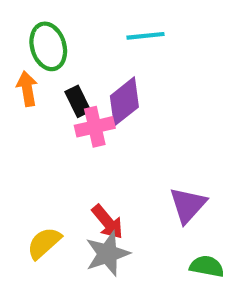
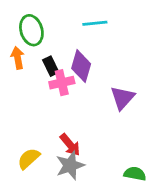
purple diamond: (124, 101) -> (81, 66), turned -36
purple triangle: (188, 205) -> (123, 98), moved

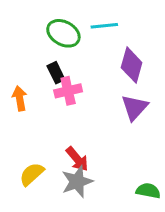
green ellipse: (31, 30) -> (63, 33), moved, turned -44
orange arrow: (18, 58) -> (20, 98), moved
purple diamond: (81, 66) -> (132, 65), moved

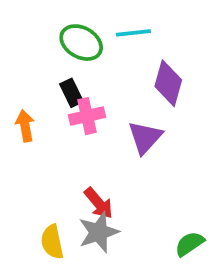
purple triangle: (135, 107) -> (145, 137), moved
yellow semicircle: (32, 174) -> (52, 242), moved, turned -60
green semicircle: (148, 191) -> (190, 244), turned -45

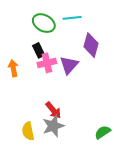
purple triangle: (145, 137) -> (69, 65), moved

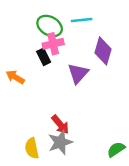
pink cross: (47, 63) -> (53, 44), moved
orange arrow: (13, 68) -> (15, 77), turned -49

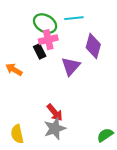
yellow semicircle: (32, 148) -> (17, 134), moved

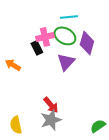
green ellipse: (45, 24) -> (65, 36), moved

